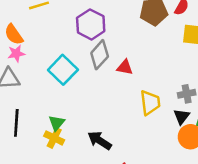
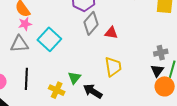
cyan square: (63, 70) -> (49, 39), moved
yellow trapezoid: (150, 103) -> (113, 67), moved
green triangle: (57, 123) -> (74, 78), moved

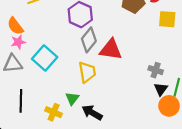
red triangle: (111, 33) -> (111, 50), size x1.6
gray cross: (161, 53) -> (156, 70), moved, turned 32
yellow trapezoid: (113, 67) -> (87, 72), moved

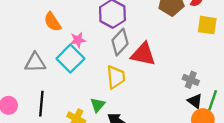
orange semicircle: (15, 26) -> (52, 22), moved
pink star: (18, 42) -> (78, 40), moved
black triangle: (161, 89) -> (195, 101), turned -32

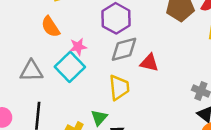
gray diamond: (120, 42) -> (124, 49), turned 32
red triangle: (143, 54) -> (149, 63), size x0.7

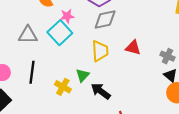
red triangle: (149, 63) -> (133, 48), moved

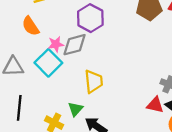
gray diamond: (105, 19) -> (75, 45), moved
red triangle: (133, 48) -> (155, 105), moved

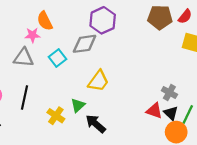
pink star: (56, 44) -> (32, 35), moved
cyan square: (48, 63) -> (57, 58), size x0.7
yellow trapezoid: (94, 81) -> (98, 81), turned 35

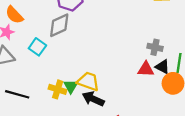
yellow trapezoid: (98, 81) -> (88, 81), moved, turned -90
black line: (24, 97) -> (17, 94), turned -70
yellow cross: (56, 116) -> (58, 89), moved

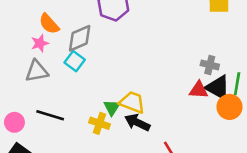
gray diamond: (59, 25) -> (80, 38), moved
black triangle: (162, 67) -> (218, 87), size x1.5
yellow cross: (58, 89) -> (100, 123), moved

